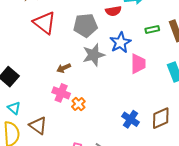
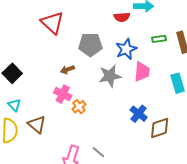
gray pentagon: (85, 25) -> (90, 45), moved
gray star: (94, 55) -> (110, 76), moved
blue cross: (131, 119) -> (139, 114), moved

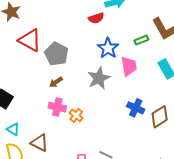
green rectangle: (159, 39) -> (141, 40), moved
gray pentagon: (90, 45) -> (56, 54), moved, turned -30

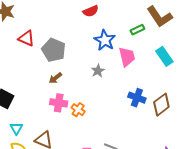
red triangle: (30, 40) -> (26, 38), size x0.7
gray star: (99, 78) -> (98, 71), size x0.6
cyan triangle: (13, 129) -> (16, 128), turned 32

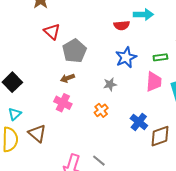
pink trapezoid: (127, 57) -> (154, 82), moved
orange cross: (78, 110) -> (101, 110), moved

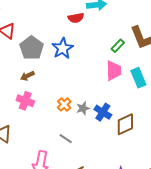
blue star: (126, 57) -> (63, 48), moved
green rectangle: (160, 57) -> (118, 46), turned -32
gray star: (110, 84) -> (83, 108), moved
gray line: (99, 161) -> (66, 139), moved

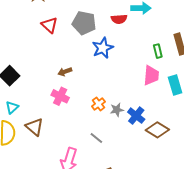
green rectangle: (118, 46) -> (158, 51), turned -64
gray pentagon: (32, 48) -> (84, 23), moved, turned -30
brown diamond: (125, 124) -> (157, 130), turned 50

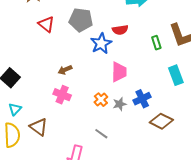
red semicircle: (119, 19) -> (120, 30), moved
pink trapezoid: (151, 75) -> (119, 72), moved
blue cross: (136, 116) -> (142, 99), moved, turned 30

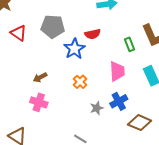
pink trapezoid: (119, 72) -> (117, 71), moved
orange cross: (101, 100) -> (80, 82), moved

